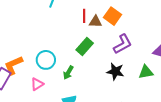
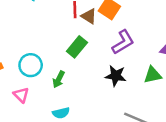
brown triangle: (95, 22) -> (89, 16), turned 32
pink triangle: (37, 84) -> (21, 95), turned -40

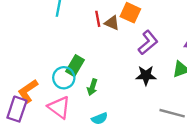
green rectangle: (77, 47) -> (75, 66), moved
pink triangle: (21, 95) -> (59, 107), size x1.5

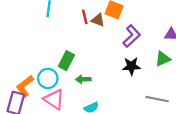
cyan circle: (64, 78) -> (48, 78), moved
green arrow: (92, 87) -> (83, 79), turned 72

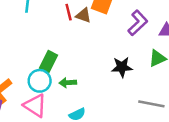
purple L-shape: (132, 36) -> (138, 23), moved
cyan circle: (48, 78) -> (40, 81), moved

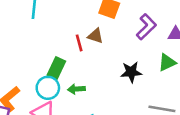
red line: (69, 12) -> (79, 43), moved
brown triangle: (83, 15) -> (96, 36), moved

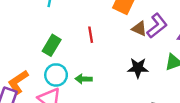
brown triangle: (96, 36) -> (139, 29), moved
green rectangle: (56, 68) -> (52, 45), moved

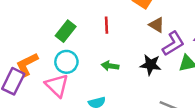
purple L-shape: (157, 26) -> (173, 44), moved
green arrow: (84, 79) -> (110, 66), moved

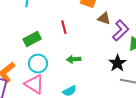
green rectangle: (66, 31) -> (32, 39), turned 36
black star: (151, 65) -> (117, 63), moved, turned -30

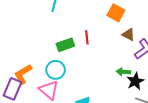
green rectangle: (32, 39) -> (65, 45), moved
green arrow: (74, 59) -> (123, 72), moved

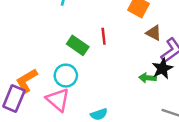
green rectangle: (65, 45) -> (78, 45), turned 54
black star: (135, 81) -> (162, 68), moved

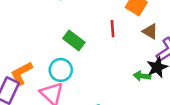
red line: (104, 36) -> (113, 29), moved

